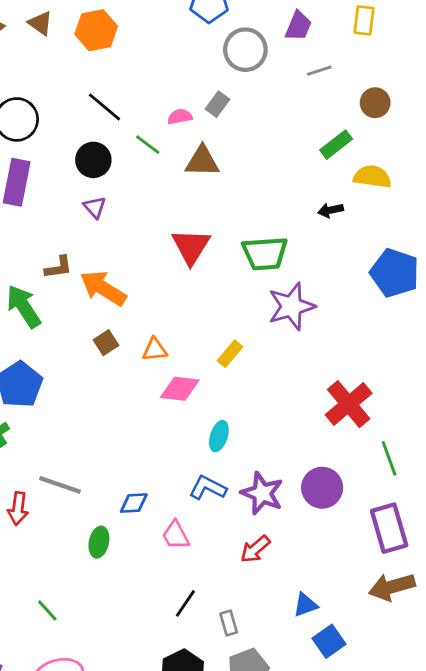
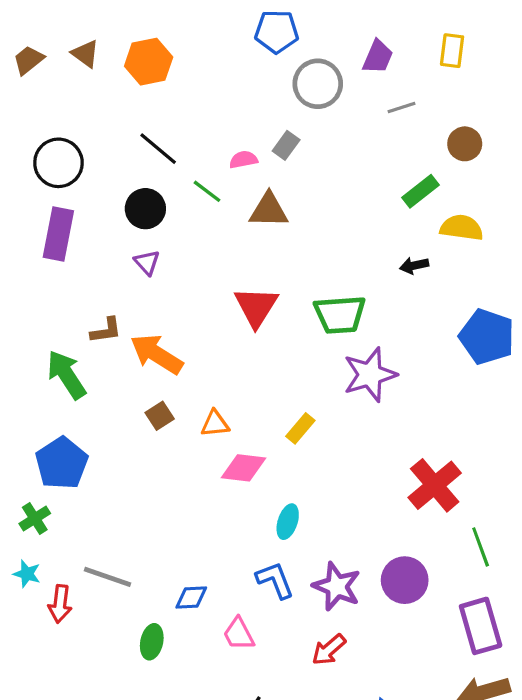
blue L-shape: (208, 488) -> (275, 580), turned 42

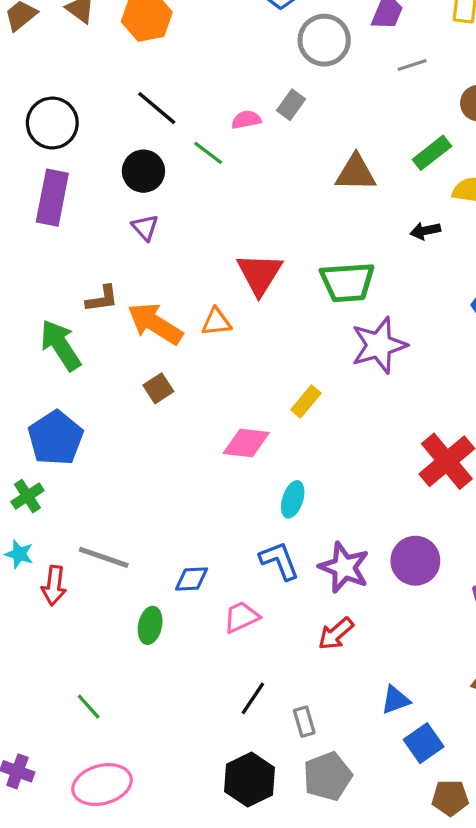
brown triangle: (269, 210) -> (356, 173), moved
orange triangle: (215, 424) -> (216, 322), moved
pink trapezoid: (239, 634) -> (241, 617), turned 93

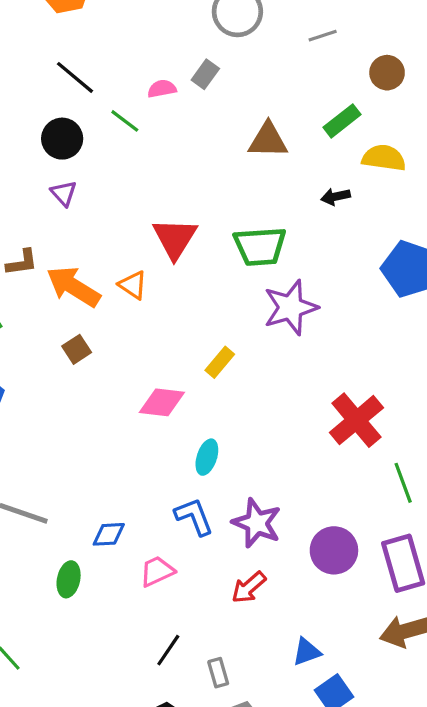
orange triangle: (216, 322) -> (133, 285), turned 40
purple circle: (415, 561) -> (334, 550), moved

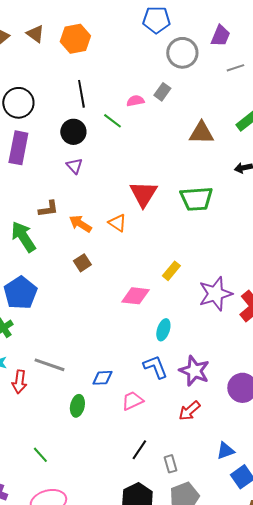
black line: (75, 77) -> (81, 94), turned 40
orange arrow: (73, 287) -> (80, 224), size x0.7
purple star: (291, 307) -> (215, 294), moved

